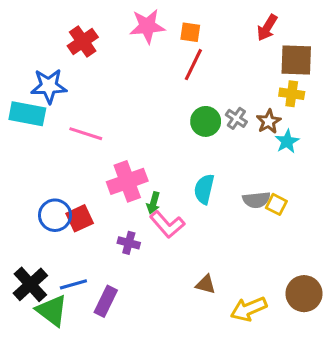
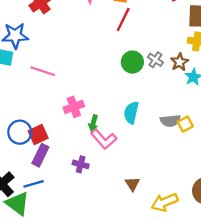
pink cross: (127, 181) -> (74, 107), size x0.7
yellow square: (276, 204) -> (185, 124), turned 35
purple cross: (129, 243) -> (81, 164), moved
brown triangle: (206, 284) -> (132, 184), turned 42
purple rectangle: (106, 301) -> (40, 155), moved

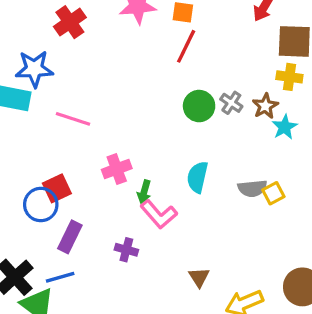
red square: (38, 134) -> (57, 188), moved

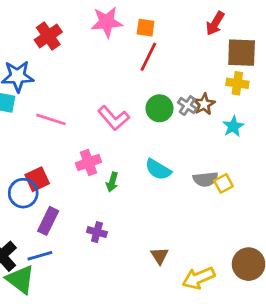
brown star: (265, 106) -> (204, 104), moved
cyan semicircle: (197, 177) -> (158, 169), turned -72
pink L-shape: (159, 214) -> (114, 118), moved

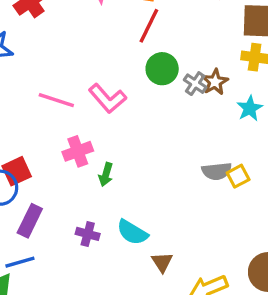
green circle: (159, 108) -> (162, 69), moved
pink line: (51, 119) -> (56, 100), moved
cyan semicircle: (158, 169) -> (132, 232), moved

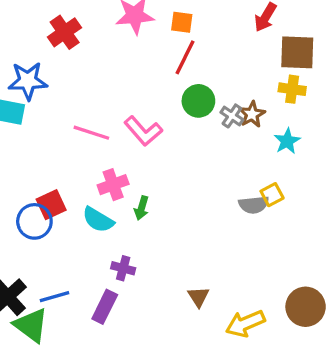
yellow square: (238, 176) -> (272, 195), moved
purple rectangle: (30, 221) -> (105, 307), moved
cyan semicircle: (132, 232) -> (98, 220), moved

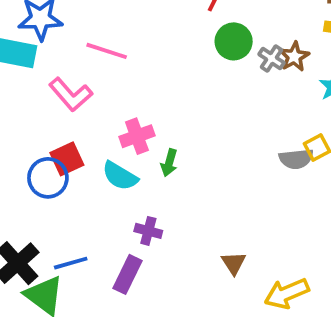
pink L-shape: (143, 131) -> (71, 94), moved
pink line: (91, 133) -> (107, 51), moved

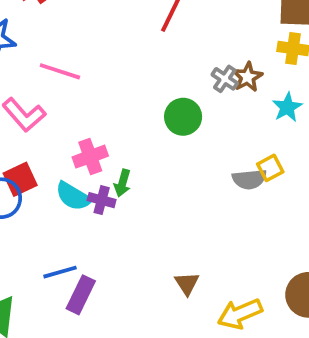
green circle: (234, 41) -> (183, 117), moved
purple cross: (148, 231) -> (102, 200), moved
blue line: (71, 263) -> (60, 272), moved

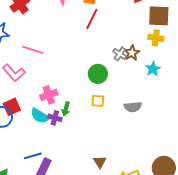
yellow square: (270, 168) -> (98, 101), moved, turned 32

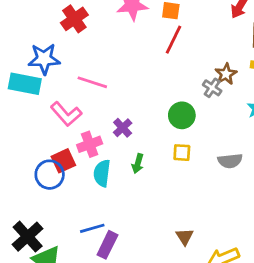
brown star: (132, 53) -> (226, 74), moved
pink cross: (49, 95) -> (90, 144), moved
cyan semicircle: (40, 116) -> (102, 173), turned 66
purple cross: (55, 118) -> (123, 128), moved, turned 32

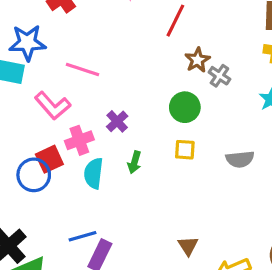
brown star: (226, 74) -> (197, 60), moved

